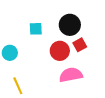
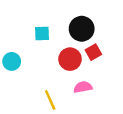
pink semicircle: (71, 75) -> (83, 87), size x0.7
yellow line: (18, 86) -> (50, 100), moved

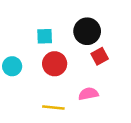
red circle: (70, 59) -> (55, 64), moved
yellow line: (50, 100) -> (53, 108), turned -60

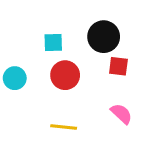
red square: (100, 56) -> (118, 66), turned 36
pink semicircle: (88, 94) -> (121, 114), moved, turned 54

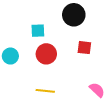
black circle: (104, 37) -> (74, 15), moved
pink semicircle: (121, 114) -> (97, 90), moved

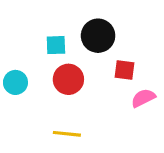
black circle: (74, 15) -> (98, 36), moved
pink semicircle: (97, 90) -> (143, 98), moved, turned -70

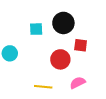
red circle: (68, 79) -> (60, 59), moved
pink semicircle: (143, 98) -> (78, 83), moved

